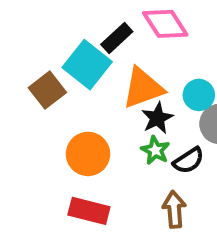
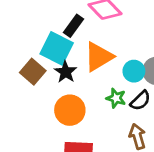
cyan circle: (199, 95) -> (134, 71), moved
black star: (157, 118) -> (66, 72), moved

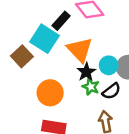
orange triangle: (99, 57) -> (80, 50), turned -48
black star: (66, 72) -> (86, 72), moved

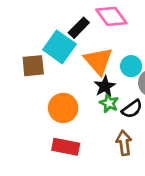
brown square: (22, 56) -> (33, 66), turned 35
cyan circle: (109, 65) -> (131, 66), moved

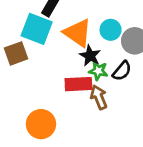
orange circle: (63, 108) -> (41, 124), moved
brown arrow: (124, 143) -> (99, 97), moved
red rectangle: (66, 147) -> (78, 84), moved

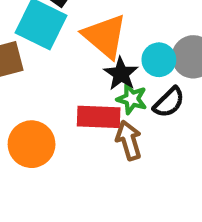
cyan circle: (111, 30) -> (159, 60), moved
orange circle: (41, 124) -> (32, 144), moved

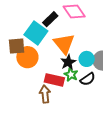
brown arrow: (129, 140) -> (45, 94), moved
orange circle: (32, 144) -> (27, 57), moved

